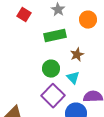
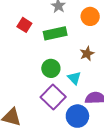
red square: (24, 15) -> (24, 25), moved
brown star: (77, 55) -> (87, 54), moved

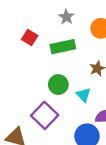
purple square: (53, 97) -> (45, 115), moved

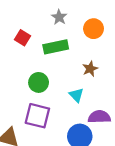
green circle: (58, 85) -> (39, 82), moved
purple square: (45, 115) -> (37, 116), turned -30

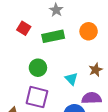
orange circle: (94, 29) -> (89, 31), moved
brown star: (90, 69) -> (96, 70), moved

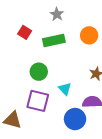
cyan triangle: (71, 79) -> (65, 89), moved

